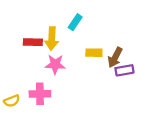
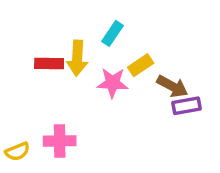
yellow rectangle: (94, 53) -> (141, 65), moved, turned -35
brown arrow: (115, 57) -> (172, 86), turned -90
pink star: (55, 64) -> (112, 83), moved

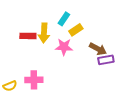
yellow rectangle: (141, 65) -> (76, 30), moved

